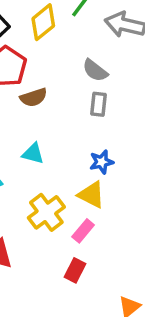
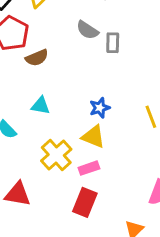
gray rectangle: (99, 104) -> (113, 43), moved
pink rectangle: (83, 231) -> (89, 168), turned 36
red rectangle: (75, 270) -> (85, 202), size x1.4

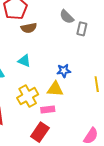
yellow triangle: (93, 137) -> (55, 89), turned -30

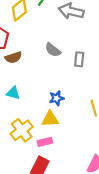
gray semicircle: (67, 17) -> (53, 50), moved
gray rectangle: (82, 29) -> (79, 59), moved

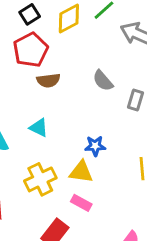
pink rectangle: (45, 142) -> (81, 203), moved, turned 32

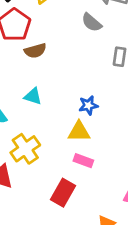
gray semicircle: (103, 81) -> (92, 23), moved
yellow cross: (40, 179) -> (25, 149), moved

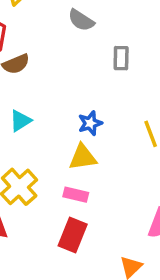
cyan triangle: (33, 96) -> (20, 121), turned -42
pink rectangle: (83, 161) -> (76, 195), moved

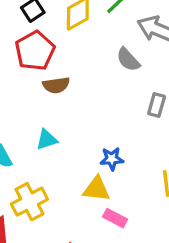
pink rectangle: (76, 195) -> (115, 218), moved

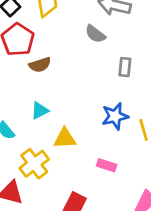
blue star: (112, 159) -> (115, 116), moved, size x1.4
yellow triangle: (97, 189) -> (65, 138), moved

